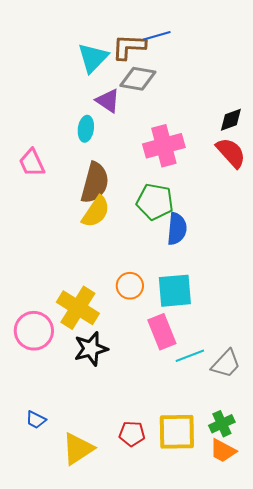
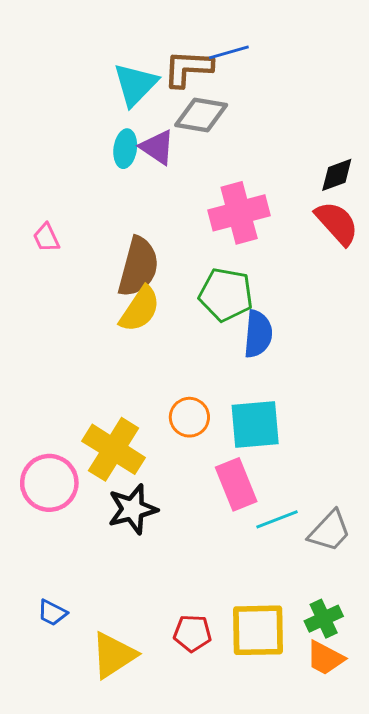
cyan ellipse: (86, 129) -> (125, 149), moved
pink trapezoid: (32, 163) -> (46, 238), size x0.7

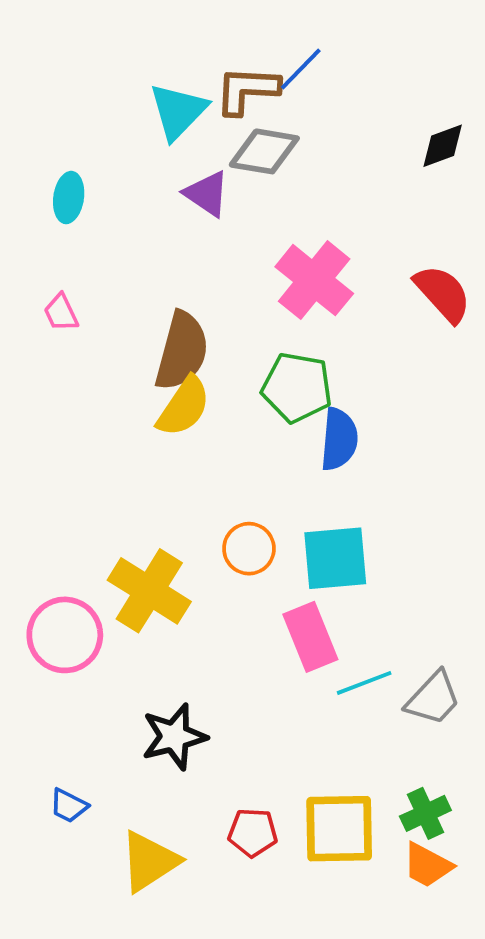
blue line: (229, 52) -> (301, 69), turned -30
cyan ellipse: (125, 149) -> (69, 198), moved
black diamond: (337, 175) -> (443, 146), moved
pink cross: (239, 213) -> (314, 280), turned -36
black star: (132, 509) -> (174, 737), moved

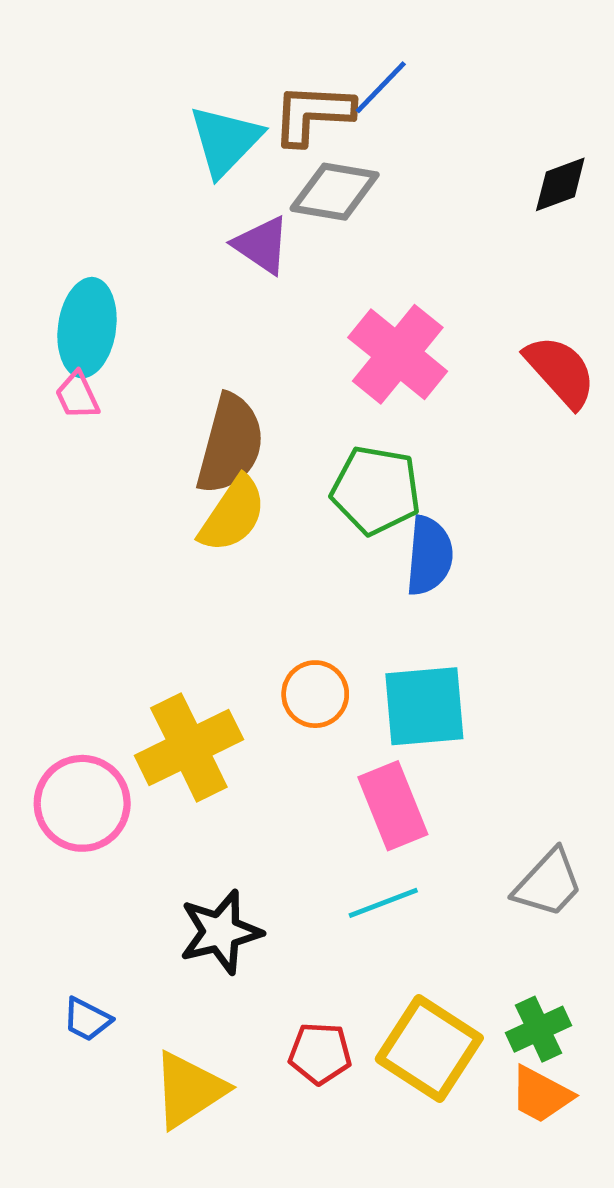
cyan ellipse: (69, 198) -> (87, 328), moved, size x1.5
yellow cross: (149, 591) -> (189, 748), turned 32
cyan line: (364, 683) -> (383, 903), moved
yellow square: (339, 829) -> (429, 1049), turned 34

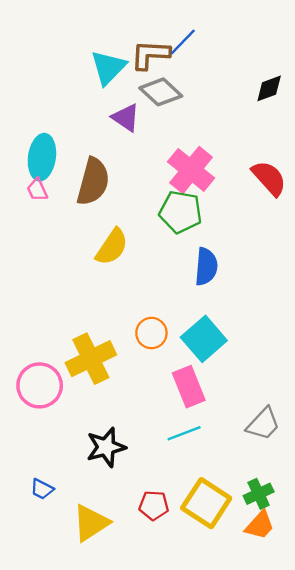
gray diamond: (335, 192) -> (161, 92), turned 33
brown semicircle: (230, 444) -> (93, 182), moved
green pentagon: (376, 490) -> (181, 212), moved
cyan square: (424, 706) -> (204, 339), turned -36
orange trapezoid: (541, 1095) -> (260, 525), turned -76

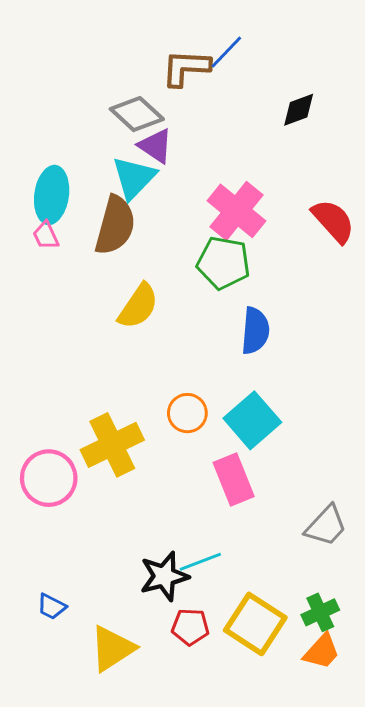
cyan triangle: (108, 67) -> (134, 178), moved
black diamond: (269, 88) -> (299, 110), moved
gray diamond: (161, 92) -> (137, 114), moved
cyan line: (184, 433) -> (200, 562), moved
black star: (106, 447) -> (164, 576), moved

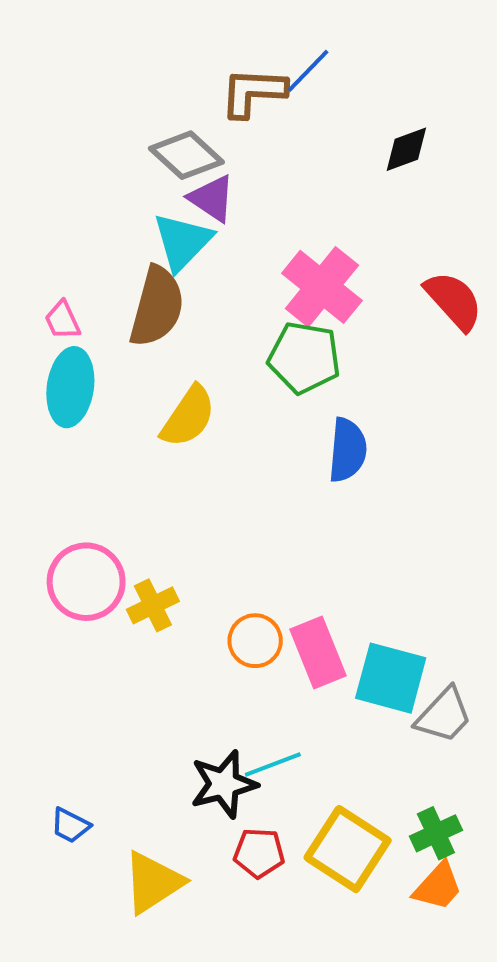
cyan ellipse: (52, 195) -> (70, 387), moved
orange circle: (187, 413) -> (255, 641), moved
cyan square: (252, 420) -> (391, 678), moved, turned -34
yellow cross: (112, 445) -> (153, 605), size x0.6
pink circle: (49, 478) -> (86, 582), moved

